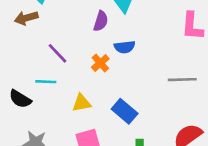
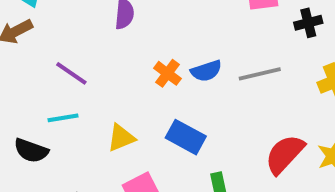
blue semicircle: (125, 47) -> (206, 71), moved
orange cross: (100, 63) -> (167, 73), moved

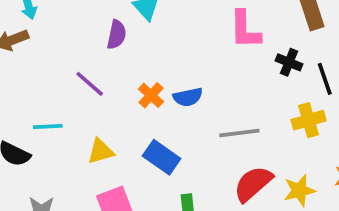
black cross: (308, 23) -> (289, 62), turned 30
purple line: (71, 73) -> (90, 84), moved
gray line: (260, 74) -> (239, 133), moved

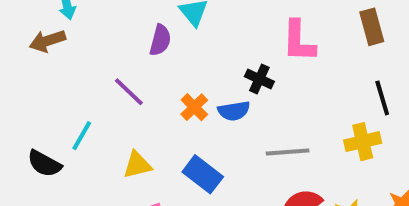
black cross: (289, 62) -> (259, 79), moved
cyan line: (48, 126) -> (82, 136), turned -60

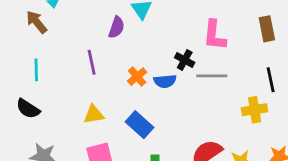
brown arrow: (47, 41) -> (37, 22), turned 65
purple line: (129, 92) -> (92, 62), turned 30
cyan line: (82, 136) -> (36, 70), moved, turned -35
gray line: (288, 152) -> (212, 76), moved

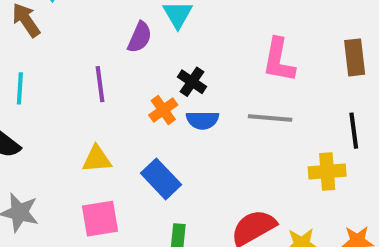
black cross: (185, 60) -> (192, 82), moved

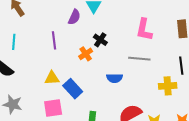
blue semicircle: (203, 120) -> (115, 78), moved
blue rectangle: (161, 179) -> (73, 89), moved

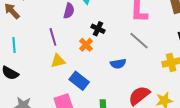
gray line: (139, 59) -> (139, 41), turned 45
yellow triangle: (52, 78) -> (58, 61), moved

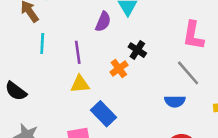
cyan line: (14, 45) -> (42, 43), moved
blue semicircle: (118, 64) -> (175, 101), moved

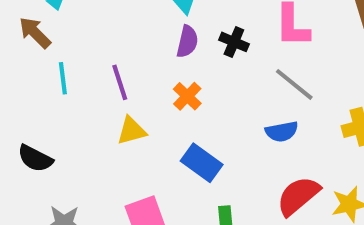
purple semicircle: (103, 22) -> (187, 42), moved
black cross: (137, 50) -> (234, 42), moved
blue rectangle: (103, 114) -> (202, 163), moved

